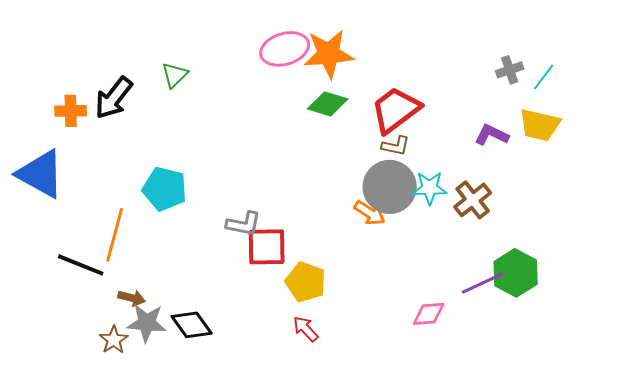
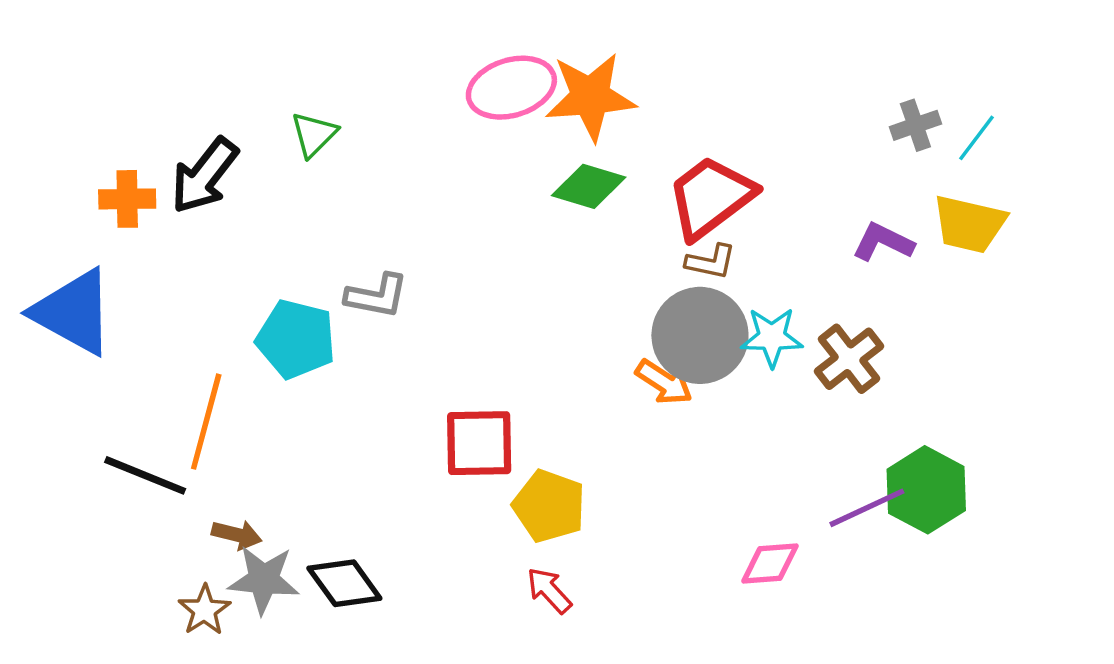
gray L-shape: (244, 224) -> (377, 296), moved

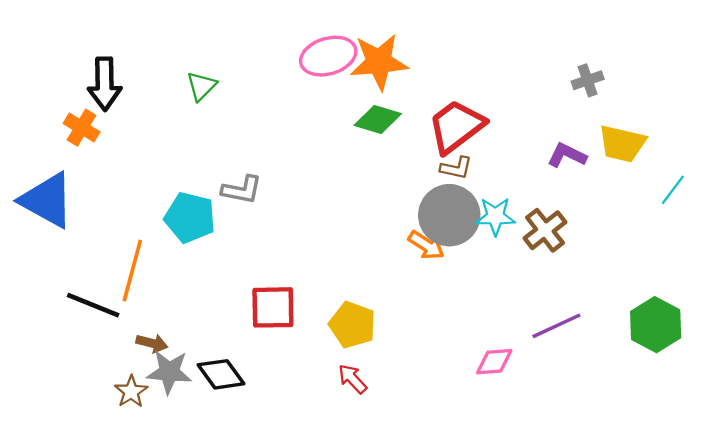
cyan line: (976, 138) -> (673, 190), moved
black arrow: (204, 176) -> (105, 84), moved, turned -39
orange cross: (127, 199) -> (82, 128), turned 32
red square: (479, 443) -> (273, 307), moved
green hexagon: (926, 490) -> (656, 325), moved

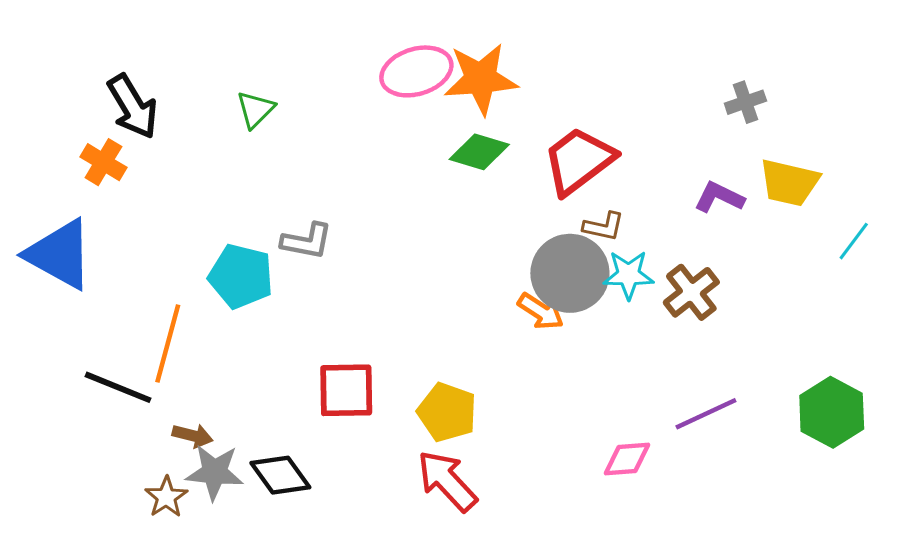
black arrow: (105, 84) -> (133, 107), turned -30
brown L-shape: (456, 168) -> (604, 226), moved
red arrow: (352, 379) -> (447, 481), size x1.6

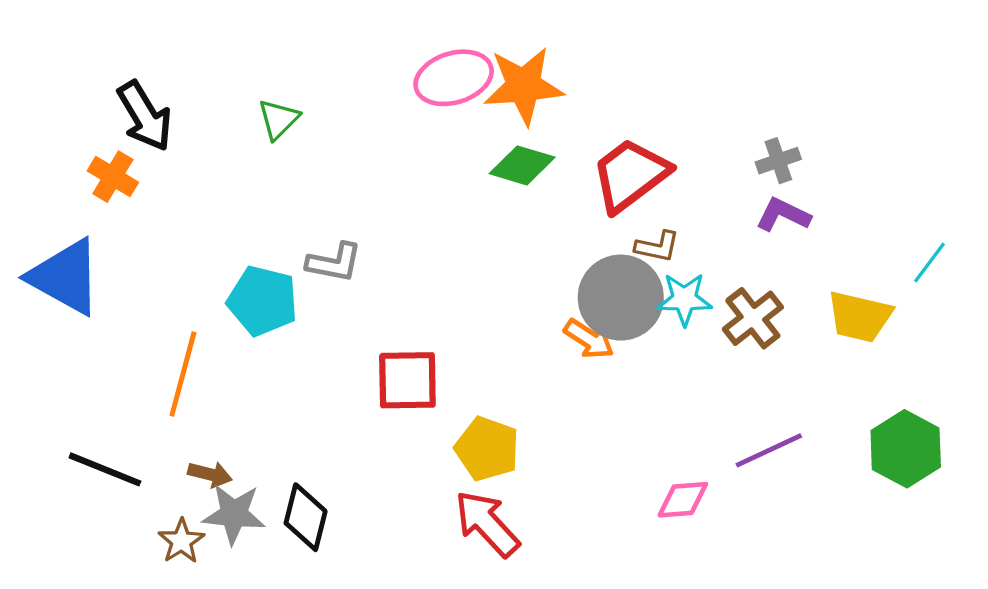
gray cross: (745, 102) -> (778, 161), moved
yellow trapezoid: (789, 183) -> (860, 317), moved
black line: (118, 387) -> (105, 469), moved
red square: (346, 390) -> (407, 380), moved
black diamond: (280, 475) -> (306, 517), turned 50

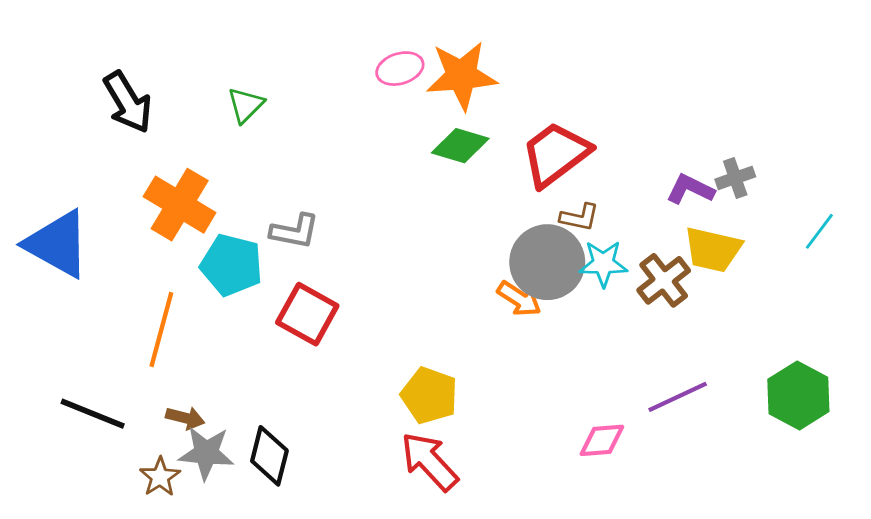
pink ellipse: (454, 78) -> (400, 69), size x0.7
gray cross: (778, 161) -> (735, 178), moved
orange cross: (113, 177) -> (180, 205), moved, size x1.6
yellow trapezoid: (860, 317) -> (713, 250), moved
red square: (407, 380) -> (307, 314), moved, turned 30

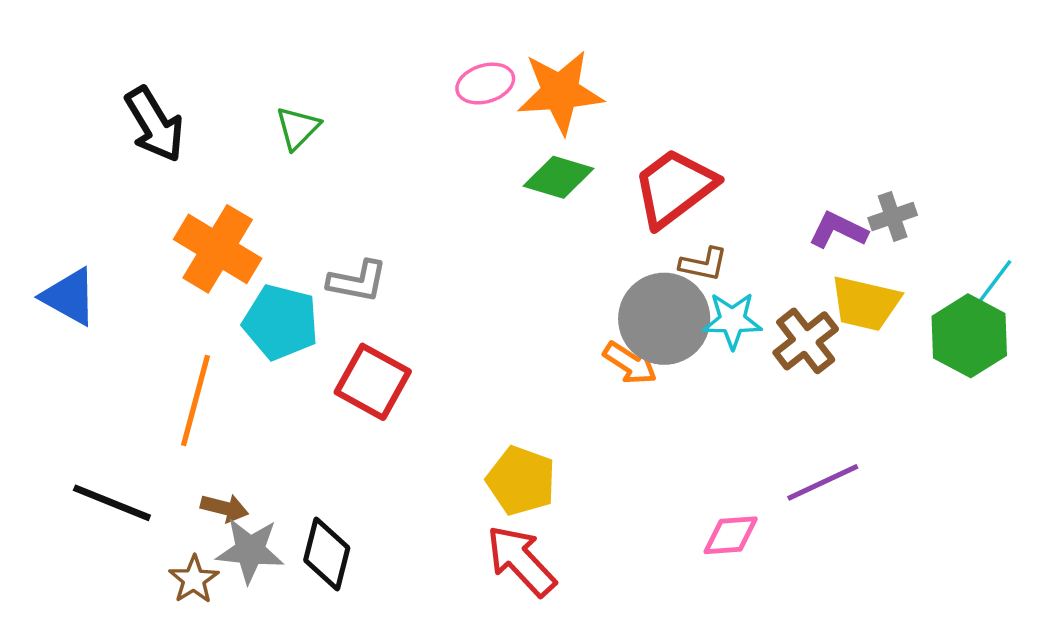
blue triangle: (58, 244) -> (69, 297), size x0.7
green hexagon: (798, 395) -> (969, 336), moved

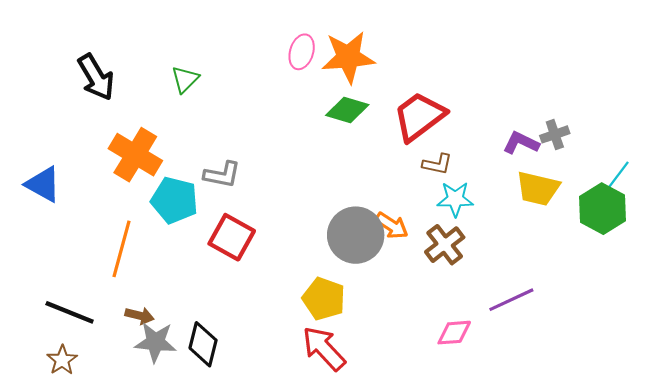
pink ellipse: (485, 84) -> (302, 52), turned -56
gray circle: (664, 319) -> (356, 235), moved
brown cross: (806, 341) -> (445, 245), moved
brown star: (194, 580) -> (62, 360), moved

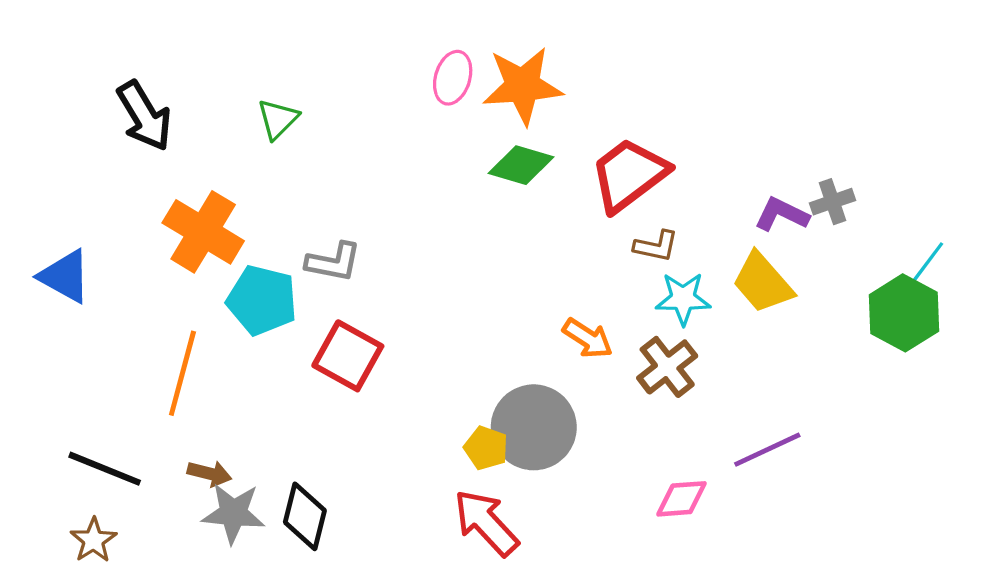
yellow trapezoid: (538, 188) -> (763, 283), moved, turned 36
gray circle: (356, 235) -> (534, 427), moved
yellow pentagon: (324, 299) -> (486, 448), size x0.7

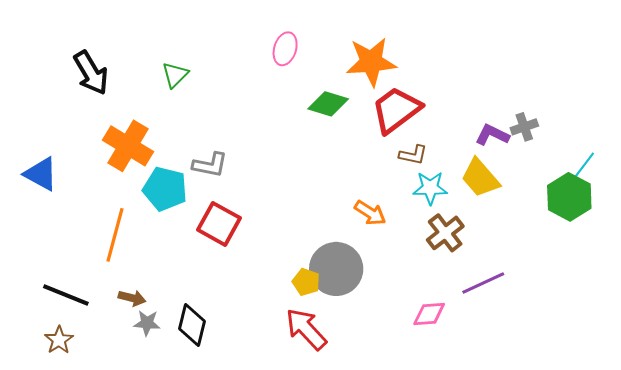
orange star: (523, 86) -> (371, 62), moved
brown cross: (667, 367) -> (445, 233), moved
gray star: (233, 513) -> (147, 323), size x0.7

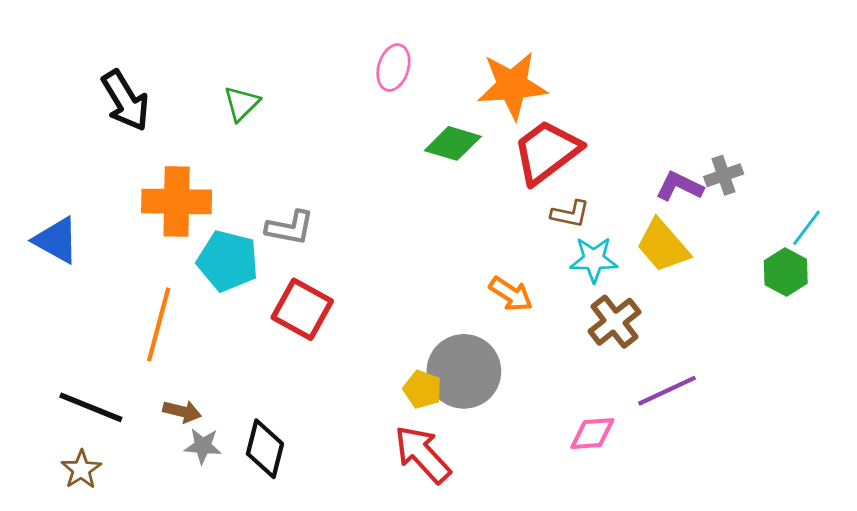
orange cross: (128, 146) -> (177, 201), turned -30
green hexagon: (569, 197) -> (786, 272), size x0.7

